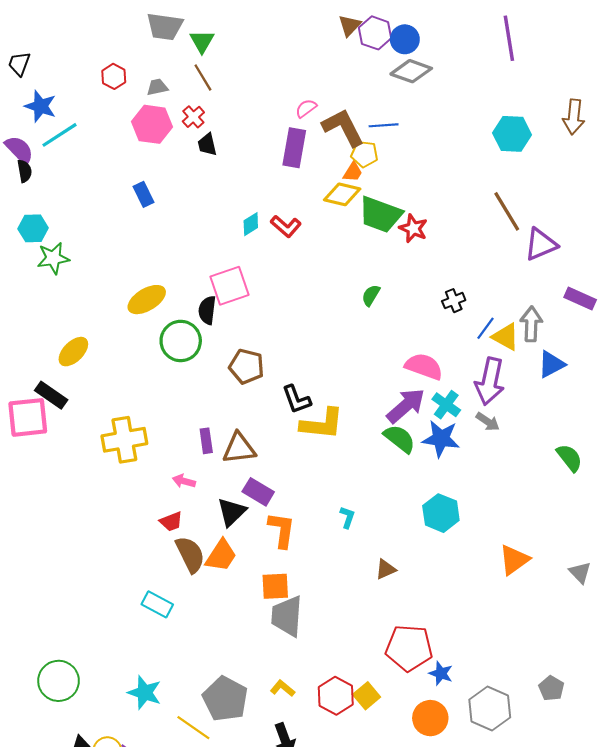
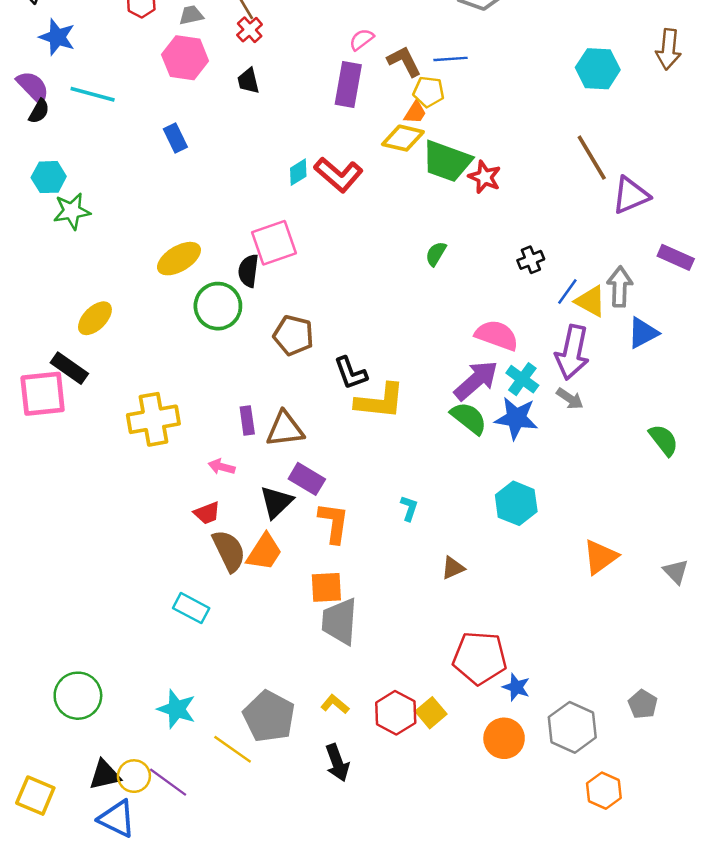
red cross: (193, 117) -> (250, 30), moved
brown L-shape: (343, 127) -> (404, 61), size x0.7
cyan line: (60, 135) -> (93, 94), moved, turned 48
black semicircle: (25, 171) -> (39, 111), turned 40
red L-shape: (286, 226) -> (338, 175), size x1.4

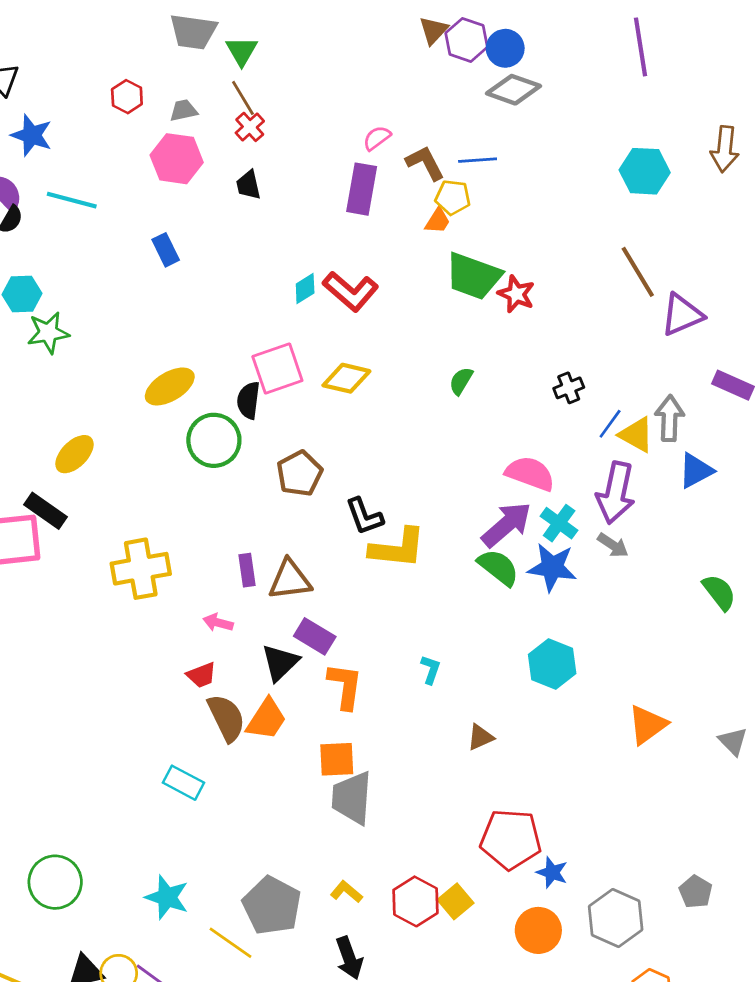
yellow diamond: (403, 138) -> (346, 378), moved
brown pentagon: (293, 335) -> (300, 473), turned 30

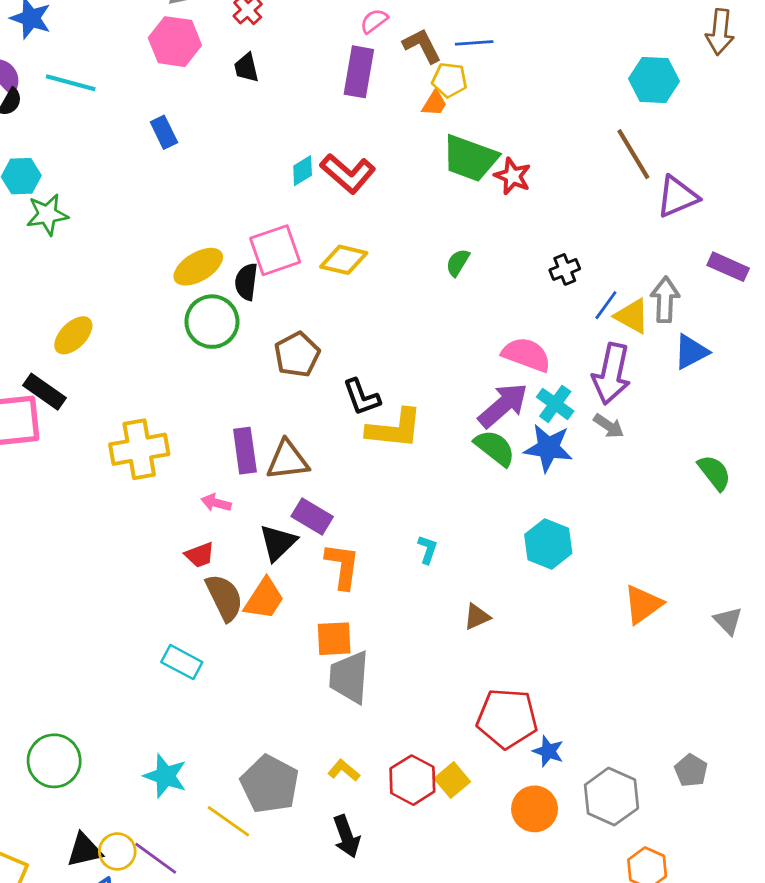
cyan hexagon: (645, 171) -> (654, 80), moved
yellow ellipse: (170, 386) -> (198, 267), moved
purple rectangle: (247, 570) -> (245, 451), size x1.4

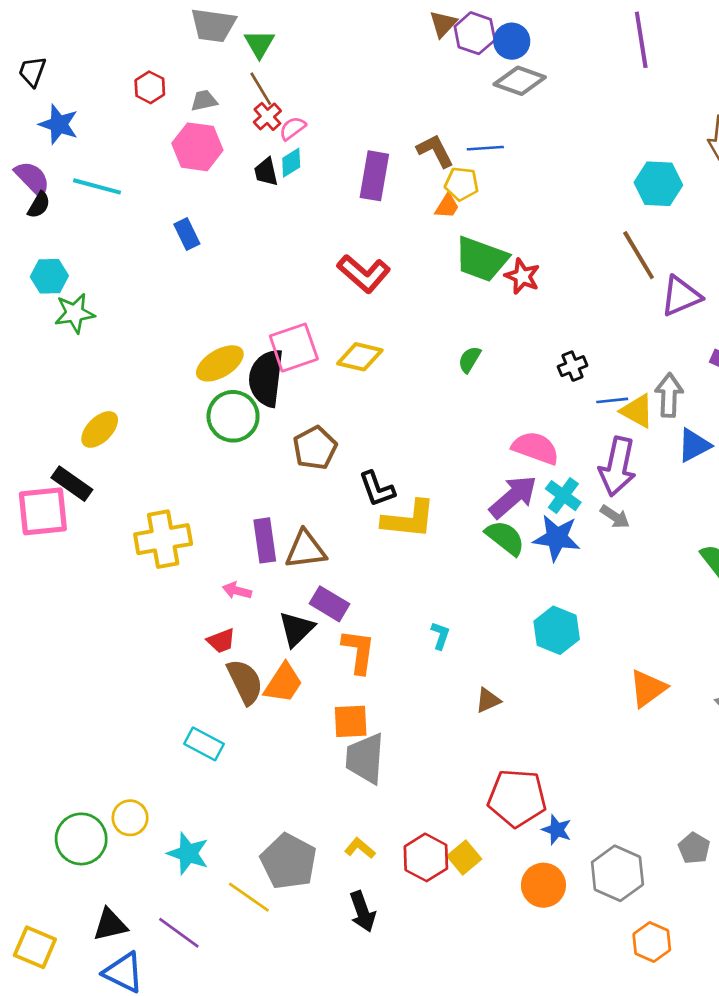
pink semicircle: (374, 21) -> (292, 128), moved
cyan diamond: (303, 171) -> (291, 163), moved
black semicircle: (246, 282) -> (266, 378), size x1.6
blue line: (606, 305) -> (612, 400), turned 48
yellow circle: (117, 851) -> (130, 818), moved

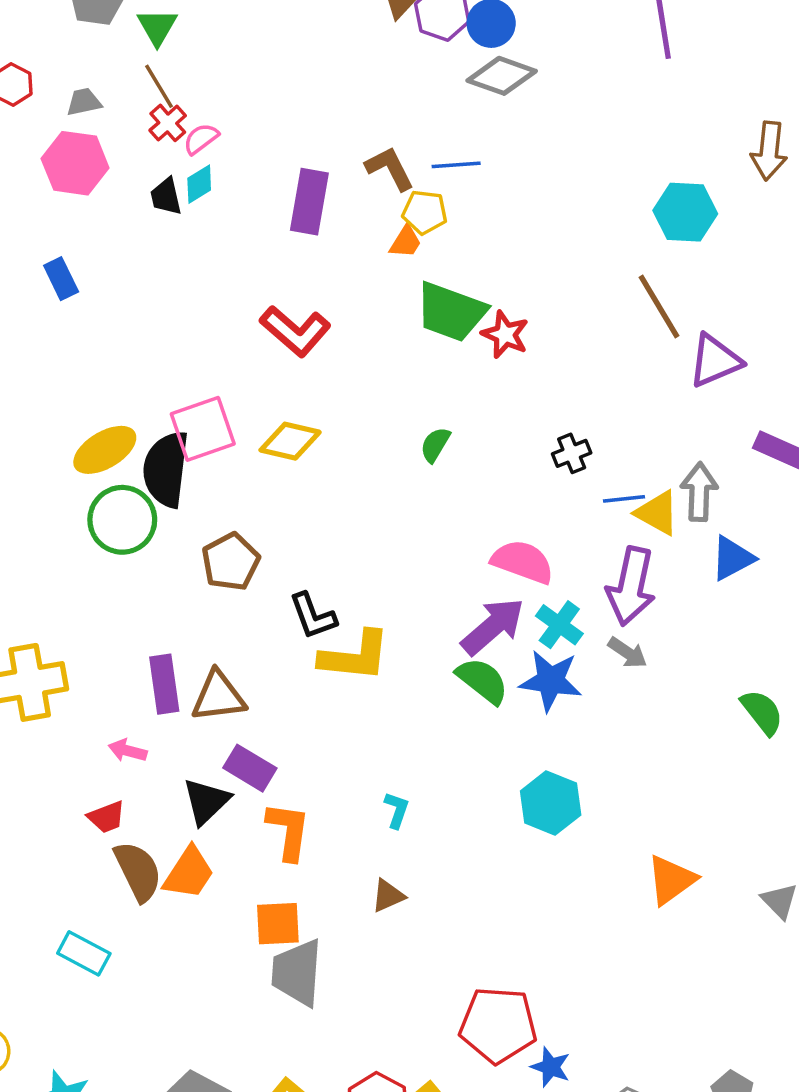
brown triangle: (488, 700) -> (388, 896), moved

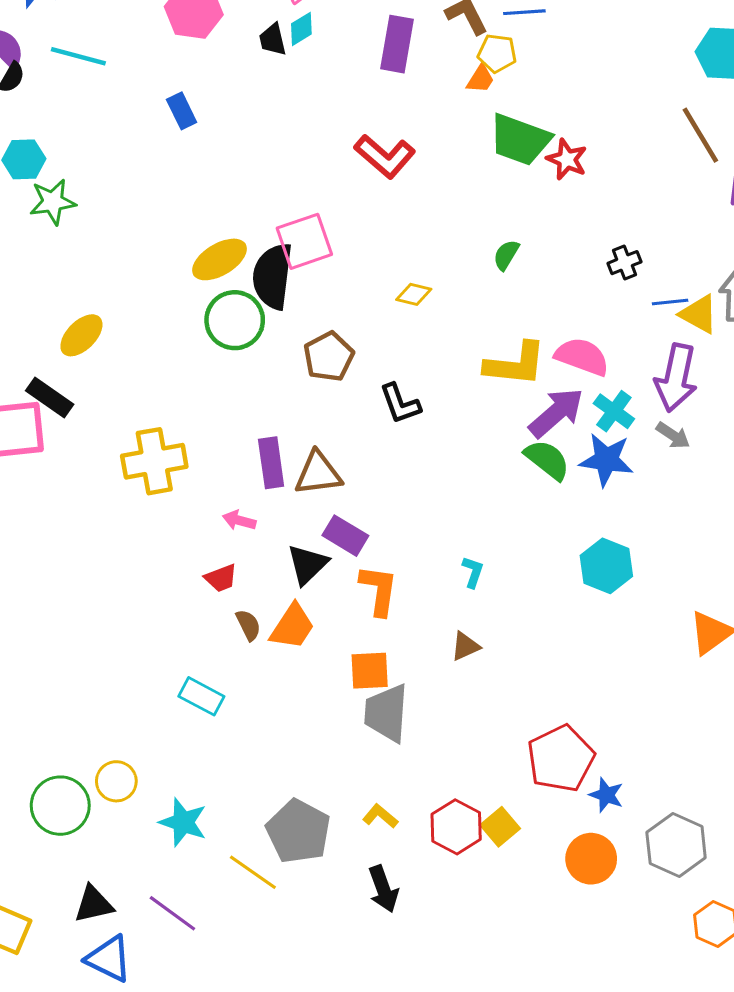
yellow diamond: (290, 441) -> (414, 294), moved, size x0.7
yellow L-shape: (355, 656) -> (515, 364), moved
brown semicircle: (138, 871) -> (248, 625), size x0.6
red pentagon: (498, 1025) -> (561, 759), turned -30

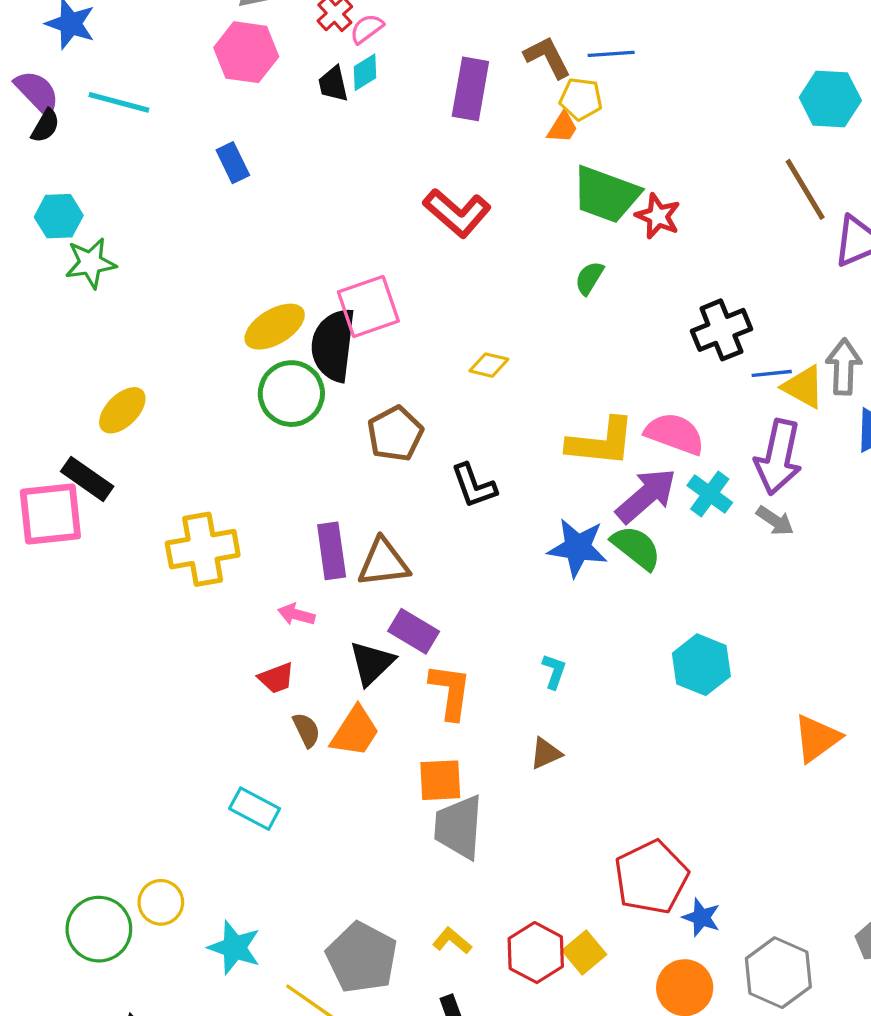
green semicircle: (506, 255) -> (589, 278), moved
black cross: (625, 263) -> (721, 330), size x1.6
blue star: (606, 460) -> (578, 548), moved

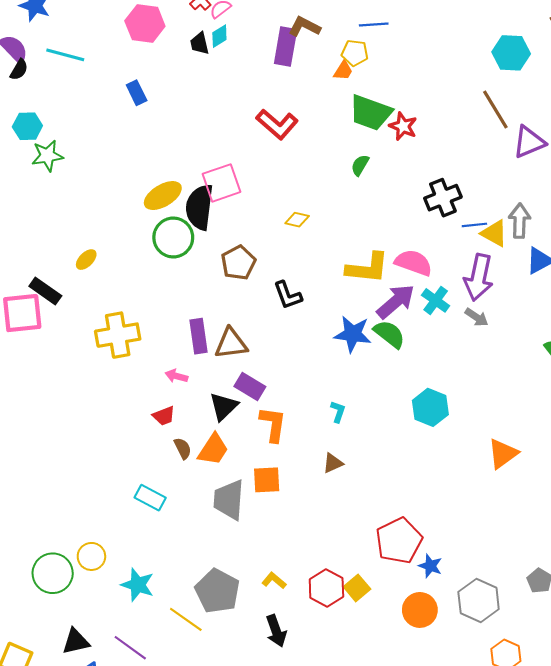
brown L-shape: (547, 57) -> (304, 27), moved, turned -36
yellow ellipse: (122, 410) -> (86, 260), moved, size x0.7
gray trapezoid: (459, 827) -> (229, 500), moved

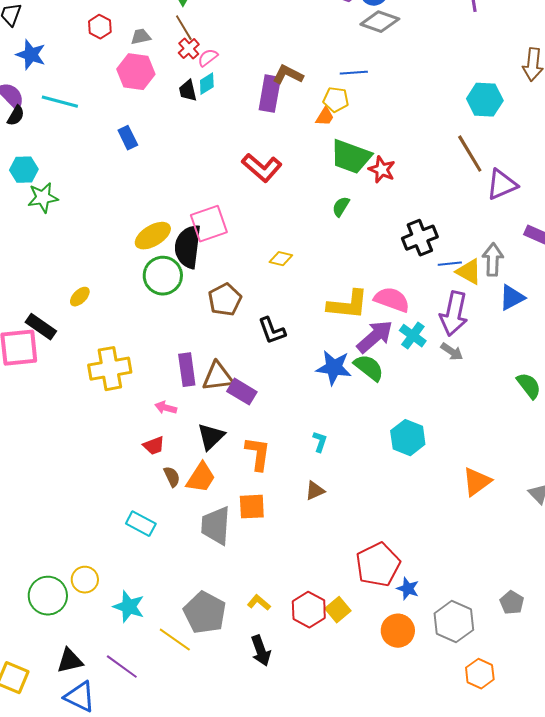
purple rectangle: (250, 386) -> (242, 392), moved

